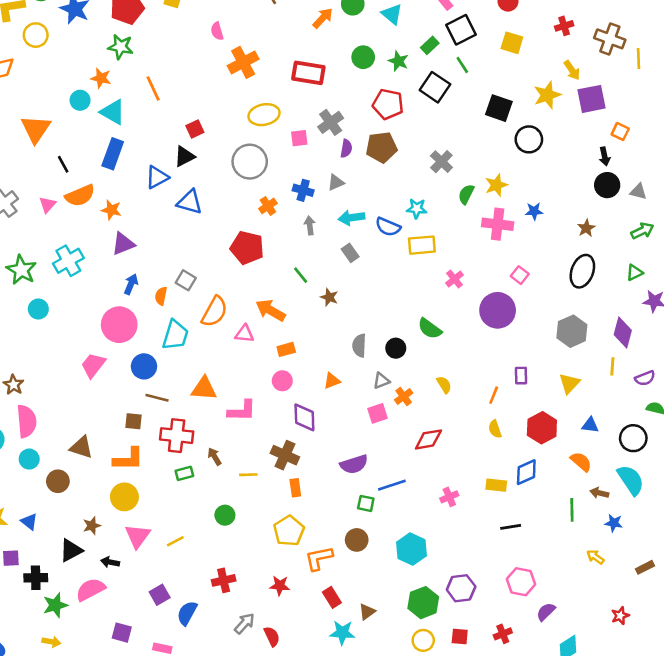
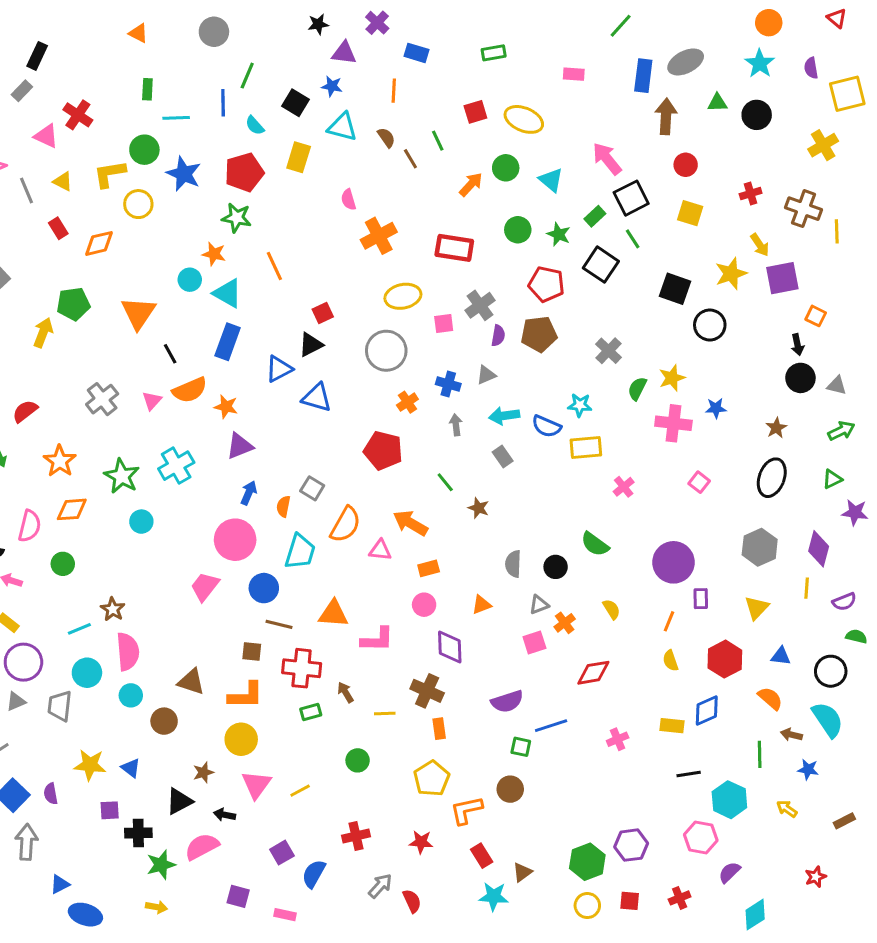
purple circle: (498, 310) -> (673, 562), moved
cyan hexagon: (411, 549) -> (729, 800), moved

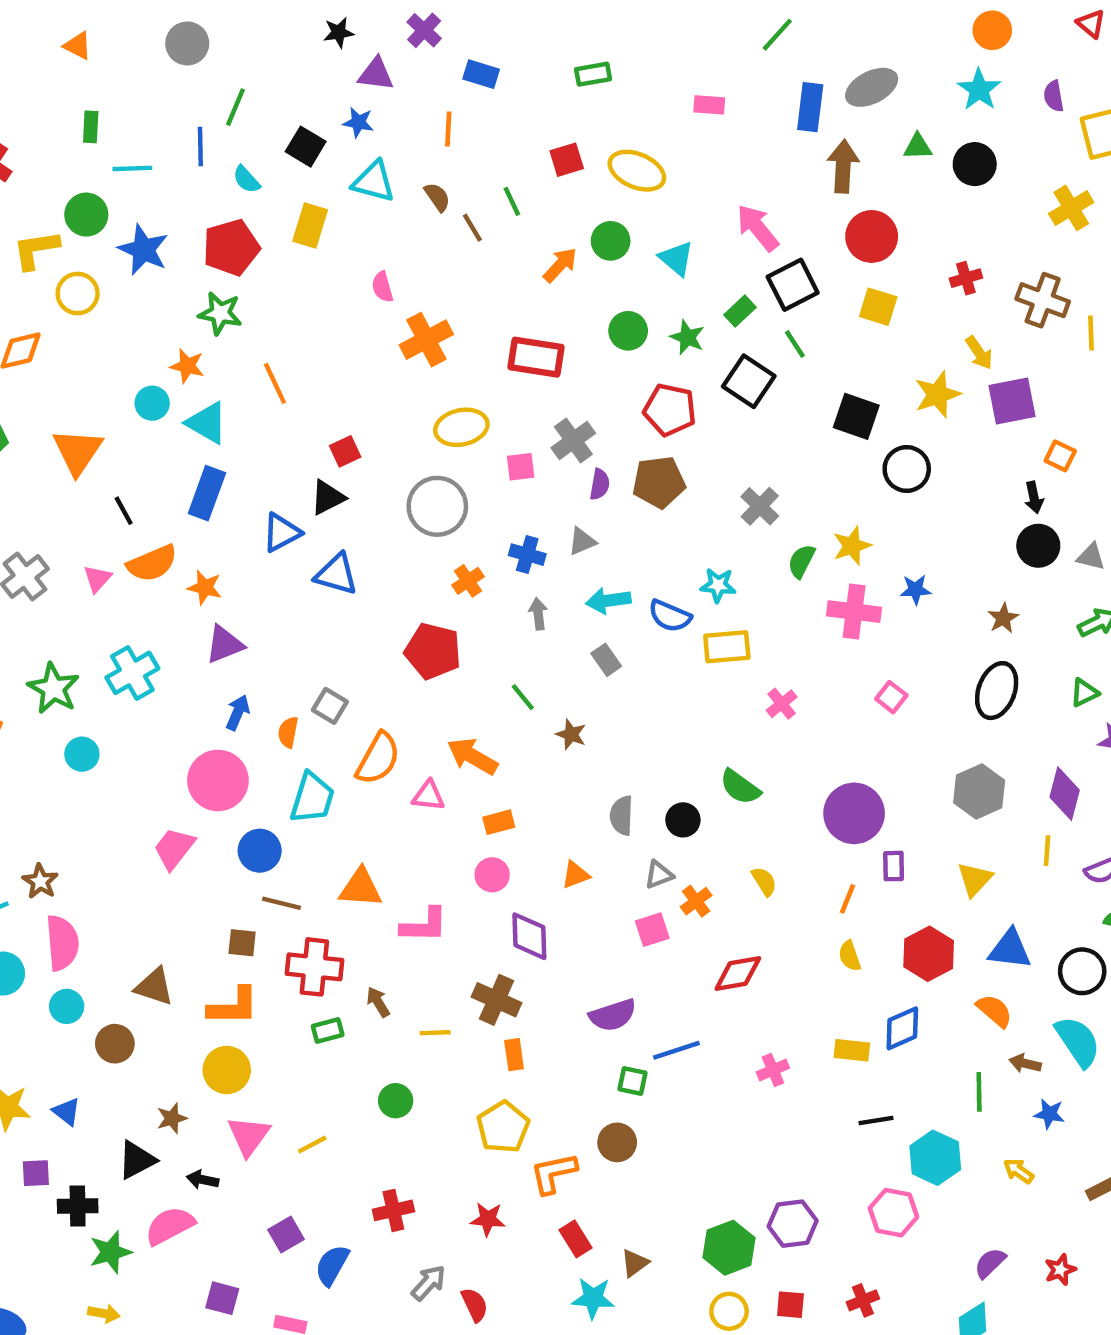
red circle: (686, 165) -> (872, 236), size x1.5
blue triangle: (781, 656) -> (1010, 949), size x1.5
purple semicircle: (729, 872) -> (990, 1263), moved

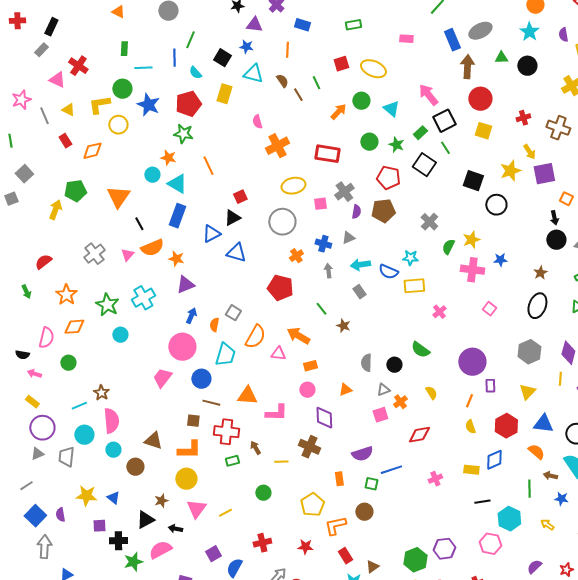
blue rectangle: (810, 107) -> (452, 40), turned -30
orange rectangle: (514, 1055) -> (339, 479), moved

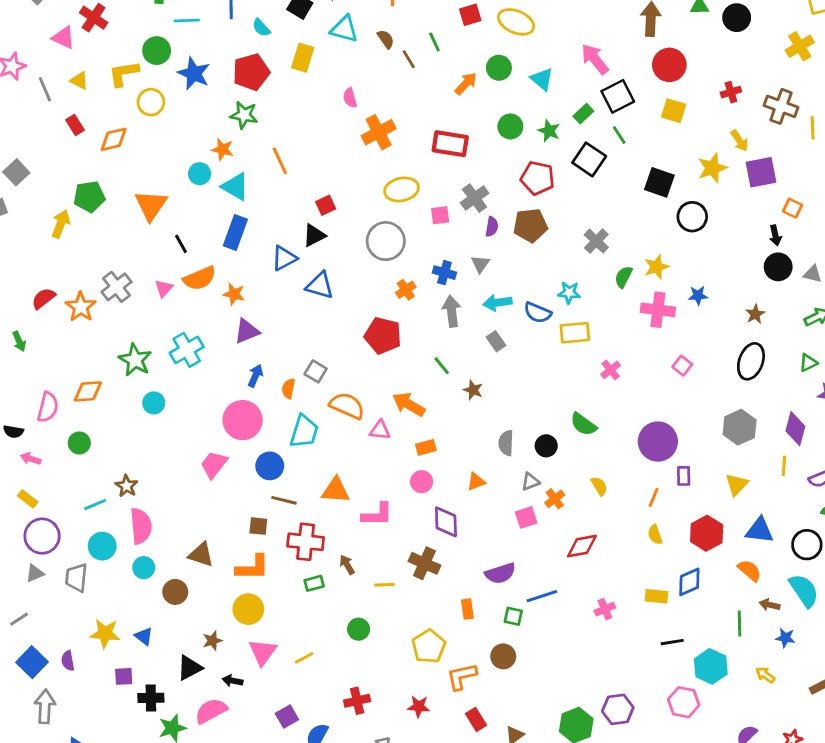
gray triangle: (348, 238) -> (480, 264), turned -32
gray arrow: (328, 271) -> (452, 311), size x1.5
orange star: (66, 295) -> (81, 307), moved
orange semicircle: (255, 337) -> (347, 406), turned -95

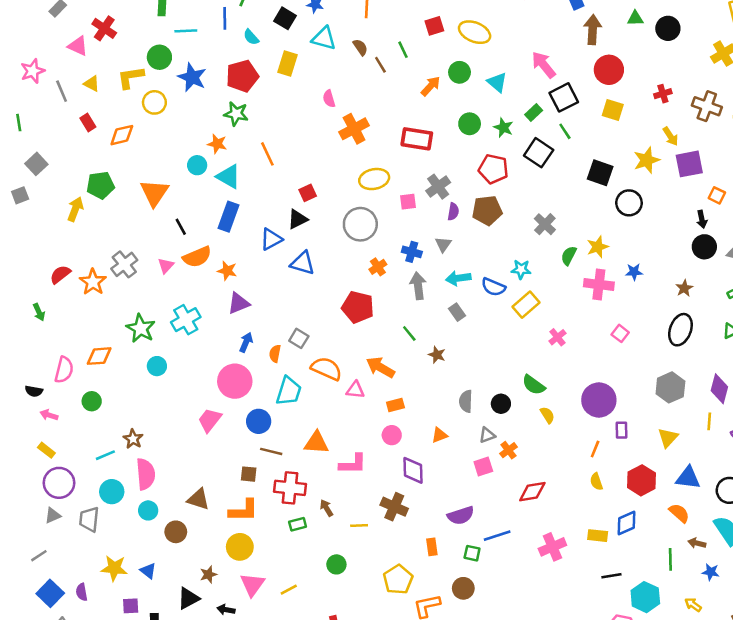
yellow rectangle: (575, 333) -> (526, 305), turned -36
yellow semicircle: (599, 486) -> (547, 415), moved
pink cross: (605, 609) -> (552, 547), size x1.5

